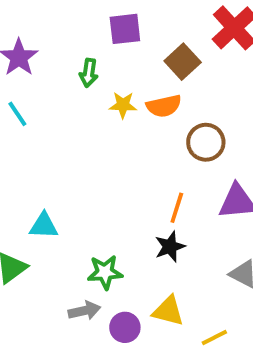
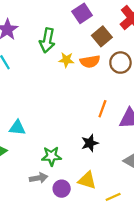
purple square: (125, 29) -> (82, 13), moved, turned -30
green arrow: (89, 73) -> (47, 40), size x1.5
brown circle: (206, 142) -> (120, 63), moved
orange line: (177, 208) -> (102, 109), moved

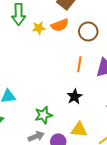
brown circle: (120, 63) -> (88, 31), moved

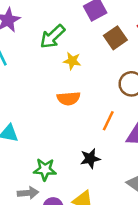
green arrow: (19, 14) -> (52, 37), turned 30
orange semicircle: (60, 25) -> (69, 98), moved

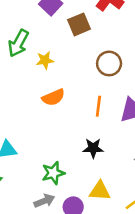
brown square: (115, 38) -> (79, 24), turned 30
black star: (90, 159) -> (93, 148), turned 30

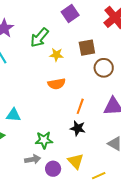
brown square: (79, 24) -> (87, 48), moved
orange line: (98, 106) -> (80, 106), moved
yellow triangle: (100, 191) -> (76, 161), turned 30

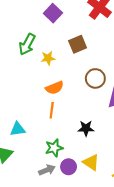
brown circle: (104, 68) -> (95, 78), moved
orange line: (80, 106) -> (52, 110), moved
purple circle: (53, 169) -> (69, 167), moved

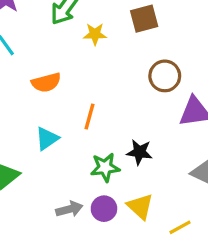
orange semicircle: (55, 88) -> (46, 83), moved
cyan triangle: (18, 129) -> (47, 139), moved, turned -35
green star: (54, 148) -> (105, 167), moved

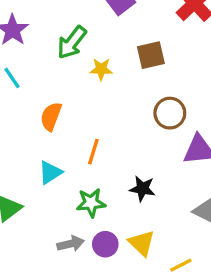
orange semicircle: (46, 83) -> (51, 116), turned 124
green star: (105, 167) -> (91, 203), moved

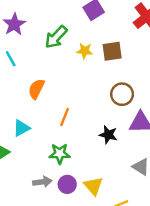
yellow star: (101, 69) -> (85, 51), moved
cyan triangle: (50, 172) -> (21, 128), moved
black star: (142, 189) -> (108, 135), moved

